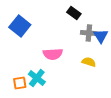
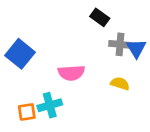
blue square: (20, 26) -> (20, 54), moved
cyan cross: (37, 78) -> (50, 105), turned 36

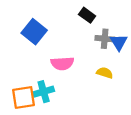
blue square: (20, 54) -> (34, 32), moved
orange square: (27, 112) -> (24, 97), size x1.5

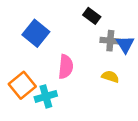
pink semicircle: (62, 63) -> (66, 67), turned -80
orange square: (24, 97) -> (22, 85), moved, turned -30

